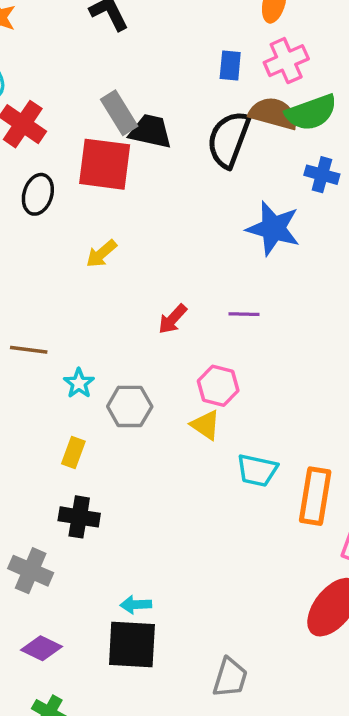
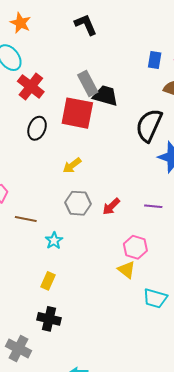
black semicircle: (229, 139) -> (149, 125), moved
gray hexagon: (130, 406) -> (78, 203), moved

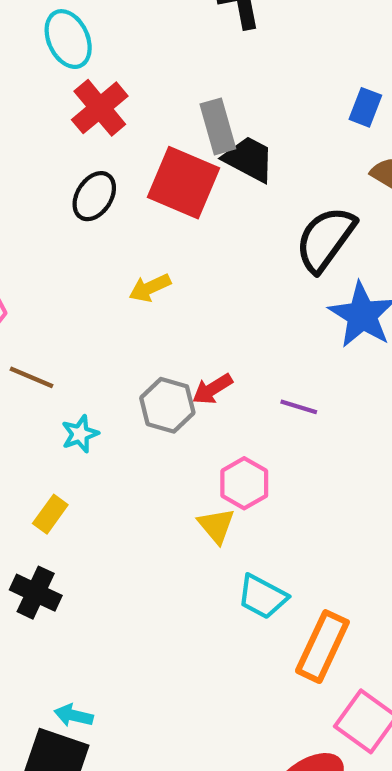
gray hexagon: (78, 203) -> (167, 405), moved

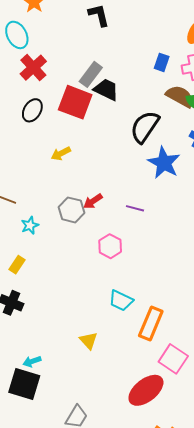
gray rectangle: (218, 126) -> (91, 74), turned 55
yellow triangle: (216, 526) -> (89, 341), moved
cyan arrow: (74, 715) -> (32, 361), turned -30

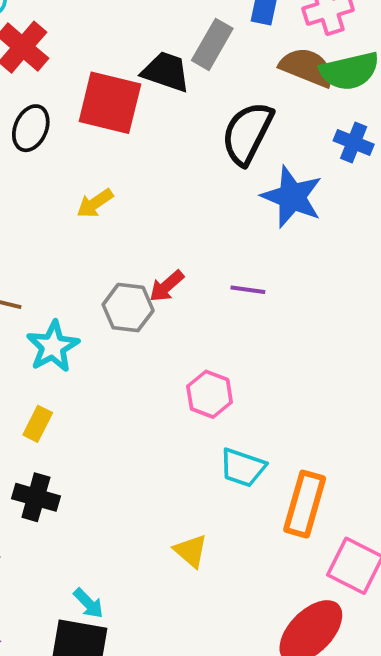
gray rectangle: (91, 74) -> (212, 44), moved
cyan star: (30, 225) -> (53, 346), size x1.5
pink hexagon: (110, 246) -> (210, 394), moved
cyan arrow: (32, 361) -> (89, 603), turned -108

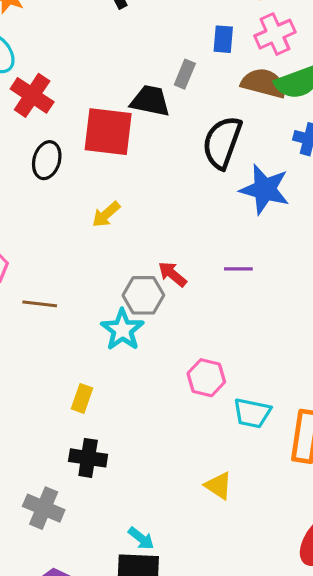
gray rectangle: (212, 44) -> (185, 74), size x0.7
red arrow: (167, 286) -> (172, 274), turned 88
cyan star: (53, 346) -> (122, 330), moved
pink hexagon: (210, 394) -> (206, 378), moved

